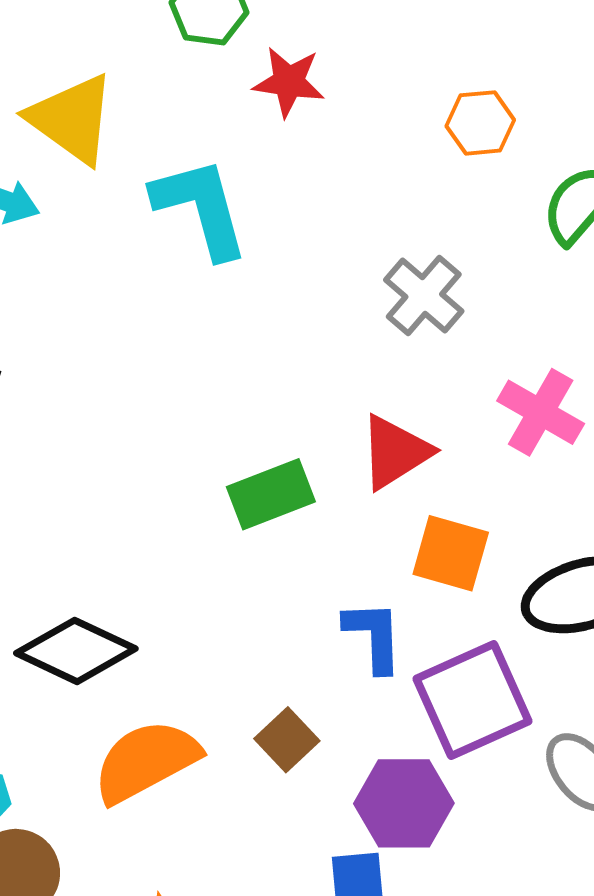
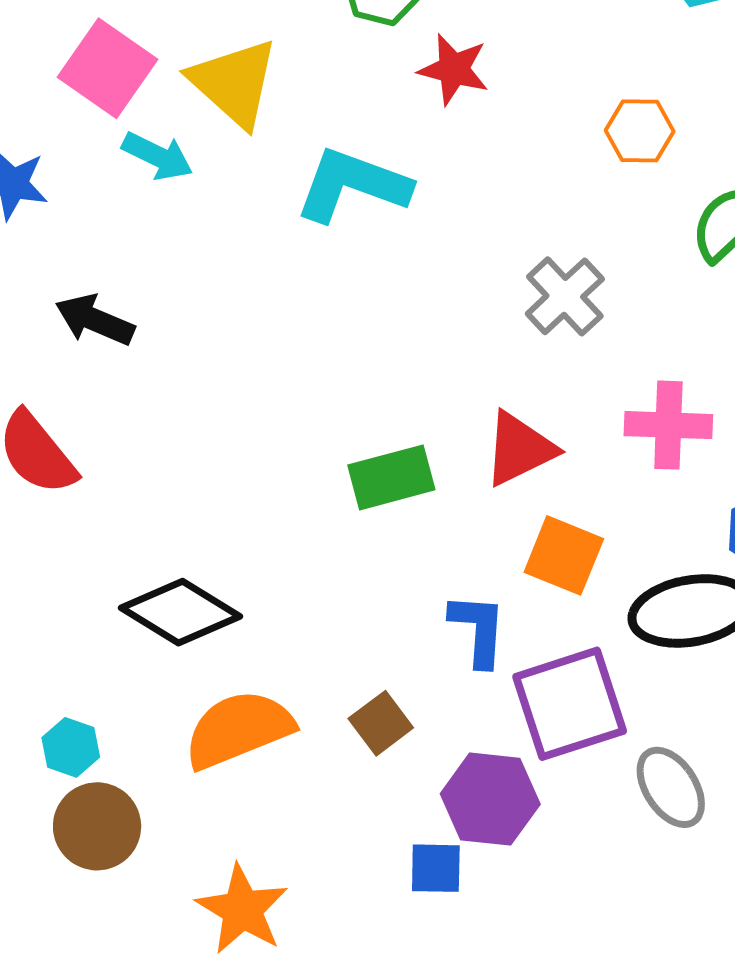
cyan L-shape: (201, 208) -> (353, 185), turned -61
pink cross: (541, 412) -> (668, 425), turned -34

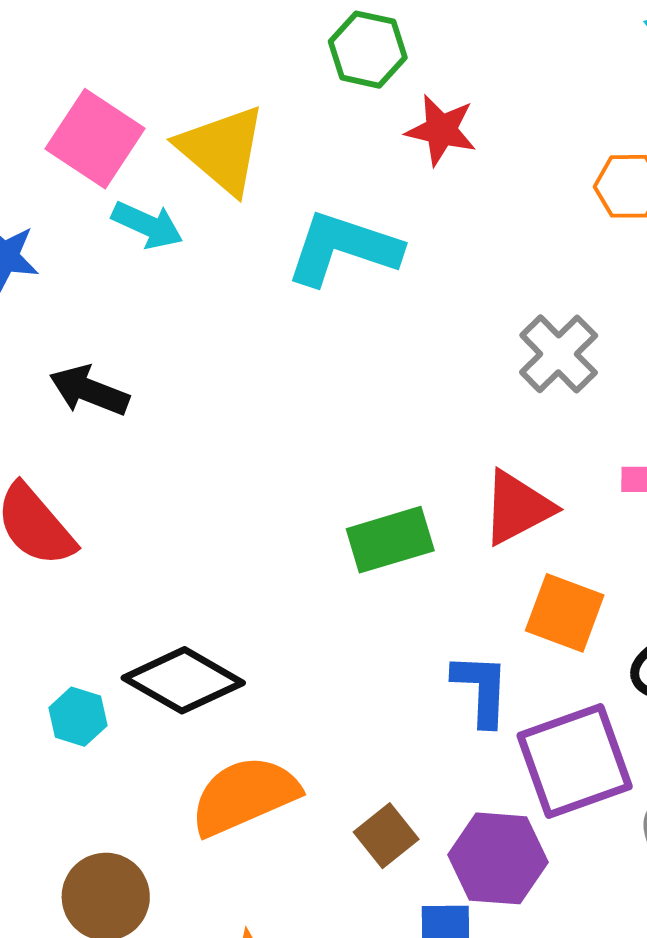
brown square: (381, 723) -> (386, 836), moved
cyan hexagon: (71, 747) -> (78, 717), moved

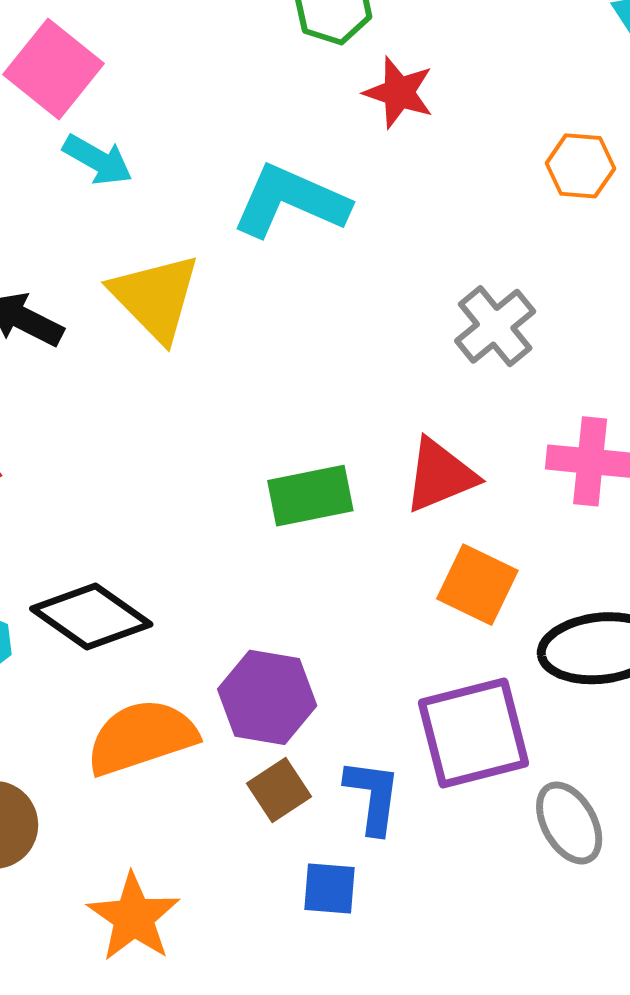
yellow triangle: (222, 150) -> (155, 297), moved
blue L-shape: (481, 689) -> (373, 796), moved
purple hexagon: (498, 858) -> (267, 697), moved

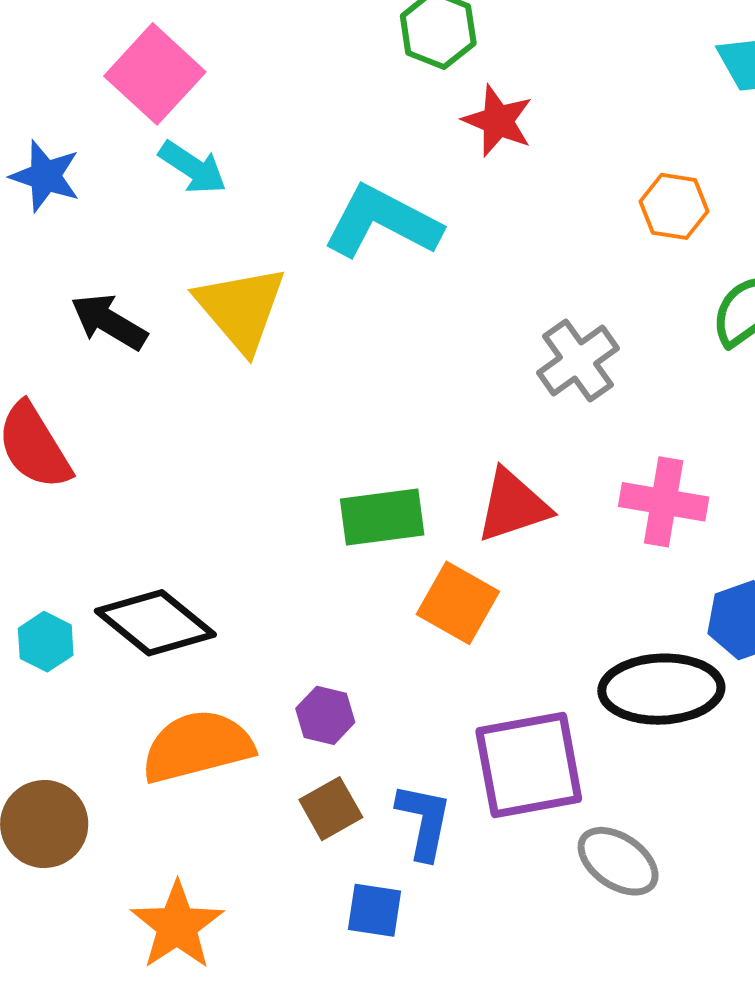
orange square: (477, 585) -> (458, 603), moved
purple hexagon: (267, 697) -> (325, 715), size x0.6
gray ellipse: (569, 823) -> (618, 861), turned -30

